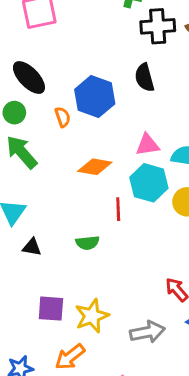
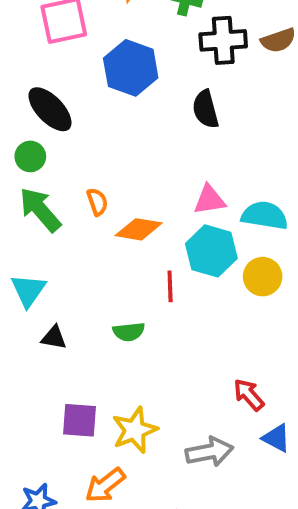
blue hexagon: (95, 97) -> (131, 68), moved
orange semicircle: (63, 117) -> (97, 202), moved

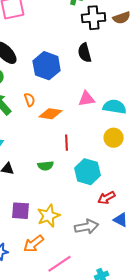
blue hexagon: (131, 68) -> (47, 66), moved
cyan hexagon: (211, 251) -> (88, 172), moved
red arrow: (249, 395) -> (107, 198), turned -78

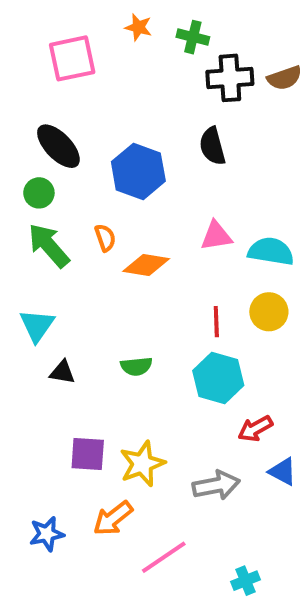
red line: (67, 143) -> (216, 322), moved

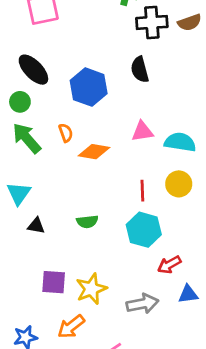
blue triangle: (283, 472) -> (188, 294), turned -35

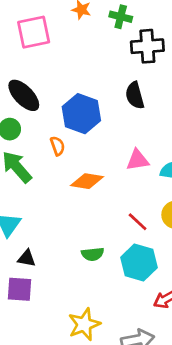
orange semicircle: (66, 133) -> (57, 146), moved
red line: (142, 191) -> (138, 222), turned -45
green semicircle: (87, 222) -> (93, 254), moved
purple square: (54, 282) -> (20, 289), moved

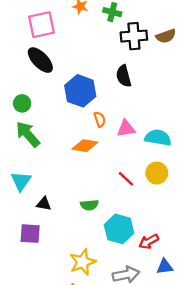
black ellipse: (24, 95) -> (40, 60), moved
orange semicircle: (57, 146) -> (100, 119), moved
black triangle: (27, 258) -> (44, 204), moved
cyan hexagon: (139, 263) -> (119, 229), moved

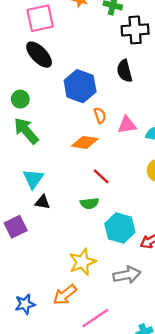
red line: (126, 179) -> (101, 176), moved
cyan triangle: (21, 181) -> (33, 179), moved
purple square: (30, 234) -> (16, 227), moved, turned -30

